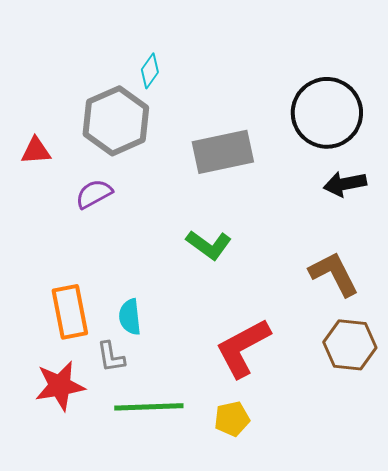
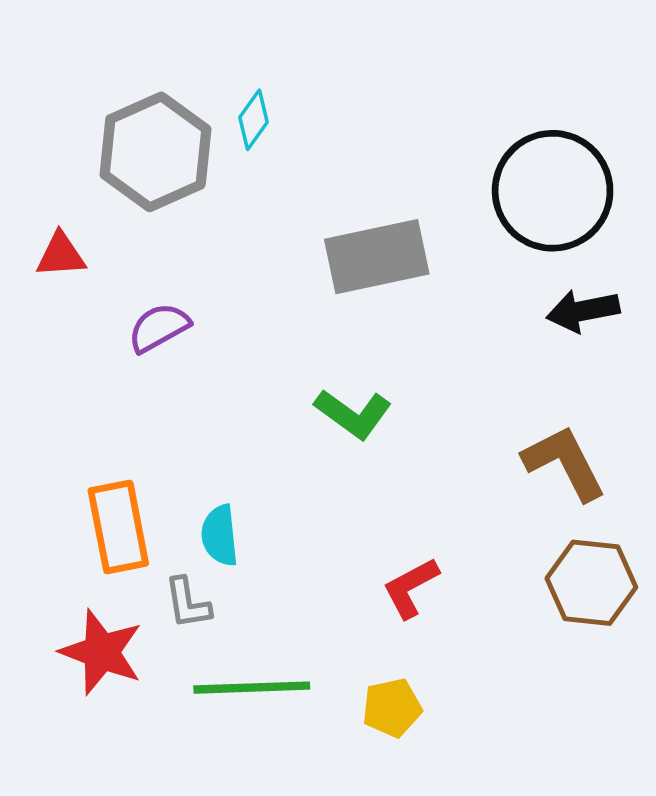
gray hexagon: (116, 121) -> (155, 152), moved
red L-shape: (243, 348) -> (411, 588), size x0.6
red star: (60, 386) -> (101, 652), turned 30

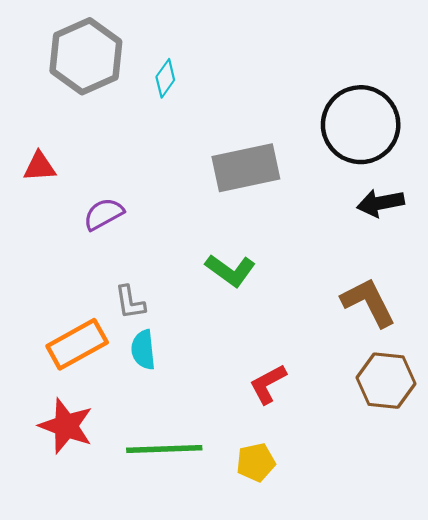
gray hexagon: (155, 152) -> (86, 56), moved
orange rectangle: (118, 527) -> (77, 344), turned 72
gray L-shape: (188, 603) -> (130, 302), moved

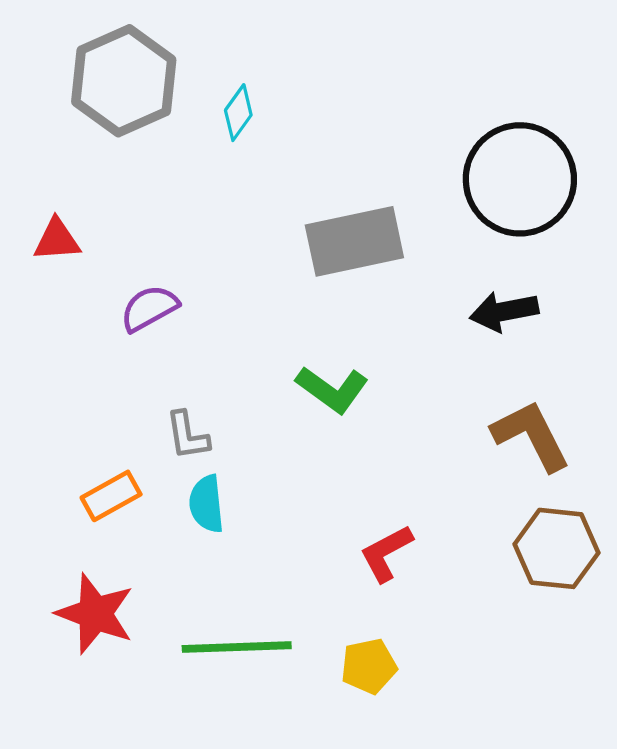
black arrow: (380, 203) -> (504, 311), moved
orange rectangle: (77, 344) -> (111, 496), size x0.7

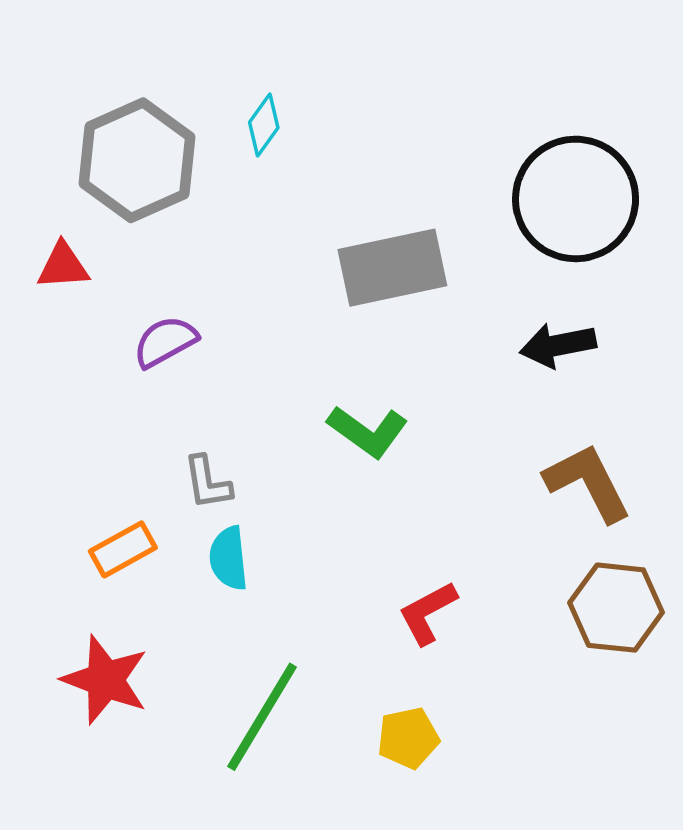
gray hexagon: (124, 81) -> (137, 160), moved
green line: (237, 647) -> (262, 717), turned -57

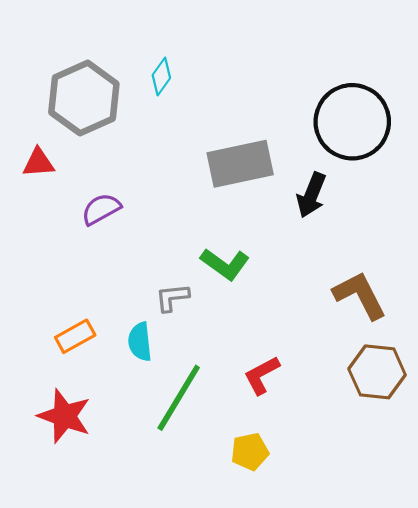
black arrow: (558, 345) -> (311, 195), moved, turned -57
gray L-shape: (207, 483) -> (172, 297), moved, turned 93
green line: (262, 717) -> (179, 398), moved

